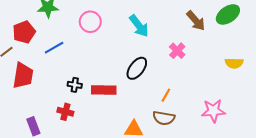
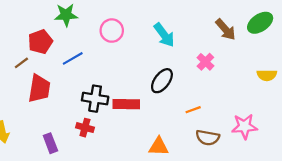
black cross: (75, 85) -> (95, 99), size x1.6
orange line: (166, 95) -> (193, 110), turned 40
brown semicircle: (164, 118) -> (208, 138), moved

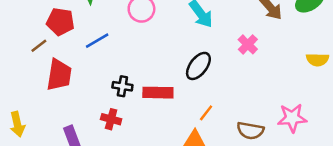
red pentagon: (40, 42) -> (60, 22), turned 30
black cross: (95, 99) -> (122, 86), size x0.7
orange line: (193, 110) -> (206, 113), moved, turned -32

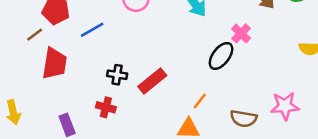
black ellipse: (198, 66) -> (221, 56), moved
red rectangle: (158, 93) -> (152, 81), turned -40

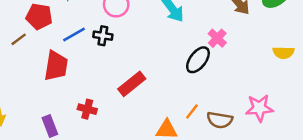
red trapezoid: (55, 63) -> (56, 66), moved
black cross: (117, 75) -> (103, 36), moved
orange line: (200, 101) -> (192, 112), moved

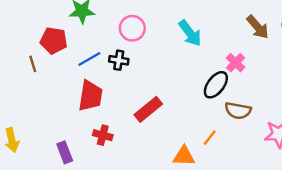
brown line: (19, 39) -> (33, 64), turned -70
red trapezoid: (56, 66) -> (90, 96), moved
brown semicircle: (220, 120) -> (238, 111), moved

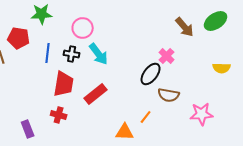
cyan arrow: (190, 33) -> (99, 54), moved
blue line: (89, 59) -> (48, 53), turned -54
red trapezoid: (90, 96) -> (64, 84), moved

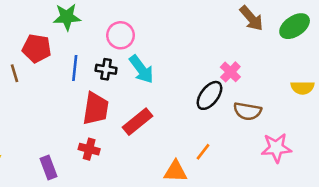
brown arrow: (185, 27) -> (251, 18), moved
brown semicircle: (169, 95) -> (247, 111), moved

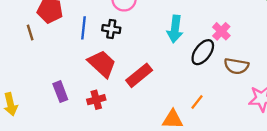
cyan arrow: (141, 69) -> (175, 29), moved, turned 44
red trapezoid: (96, 109) -> (102, 64), turned -56
red cross: (89, 149) -> (96, 100), turned -30
purple rectangle: (49, 167) -> (60, 92), moved

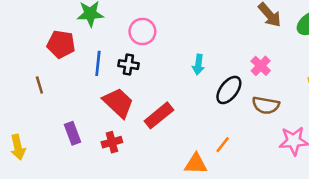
cyan arrow: (175, 29) -> (198, 65), size x0.7
pink cross: (221, 31) -> (261, 66), moved
brown line: (30, 32) -> (39, 85), moved

